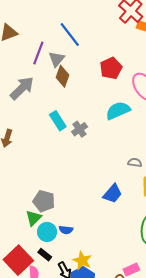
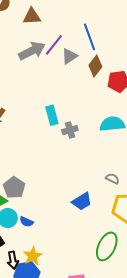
brown diamond: (63, 76) -> (95, 66), moved
gray arrow: (22, 88) -> (32, 51), moved

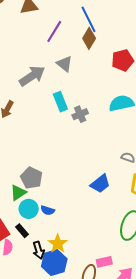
gray arrow: (32, 51) -> (32, 76), moved
gray triangle: (69, 56) -> (64, 64), moved, turned -42
brown diamond: (95, 66) -> (89, 38), moved

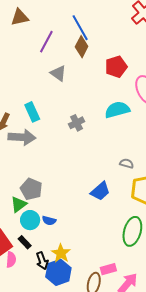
gray arrow: (32, 76) -> (22, 137), moved, turned 40
cyan rectangle: (60, 102) -> (32, 112), moved

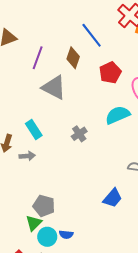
blue line: (80, 28) -> (92, 35), moved
gray triangle: (58, 73) -> (54, 87), size x1.5
gray arrow: (22, 137) -> (27, 156), size x0.6

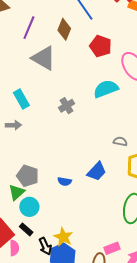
red pentagon: (110, 73) -> (101, 46), turned -30
blue semicircle: (66, 235) -> (65, 181), moved

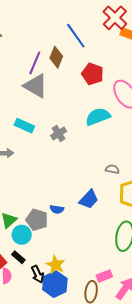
purple line: (29, 28) -> (35, 63), moved
cyan rectangle: (21, 99) -> (24, 126), moved, turned -36
gray pentagon: (28, 176) -> (37, 220), moved

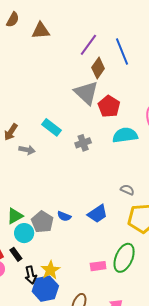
purple line: (35, 63) -> (88, 45), moved
red pentagon: (93, 74) -> (109, 106), moved
gray triangle: (36, 86) -> (86, 93), moved
pink rectangle: (104, 276) -> (98, 266), moved

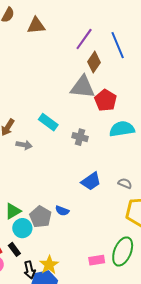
gray triangle: (86, 93) -> (83, 87), turned -36
gray cross: (83, 143) -> (80, 137), turned 35
blue trapezoid: (98, 214) -> (91, 181), moved

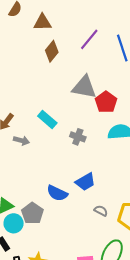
brown diamond: (94, 62) -> (52, 51), moved
gray semicircle: (125, 183) -> (101, 211), moved
blue semicircle: (62, 211) -> (57, 193), moved, size x1.5

